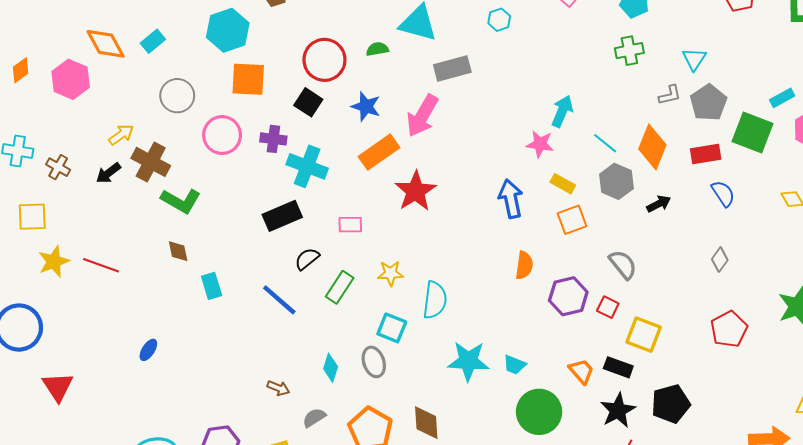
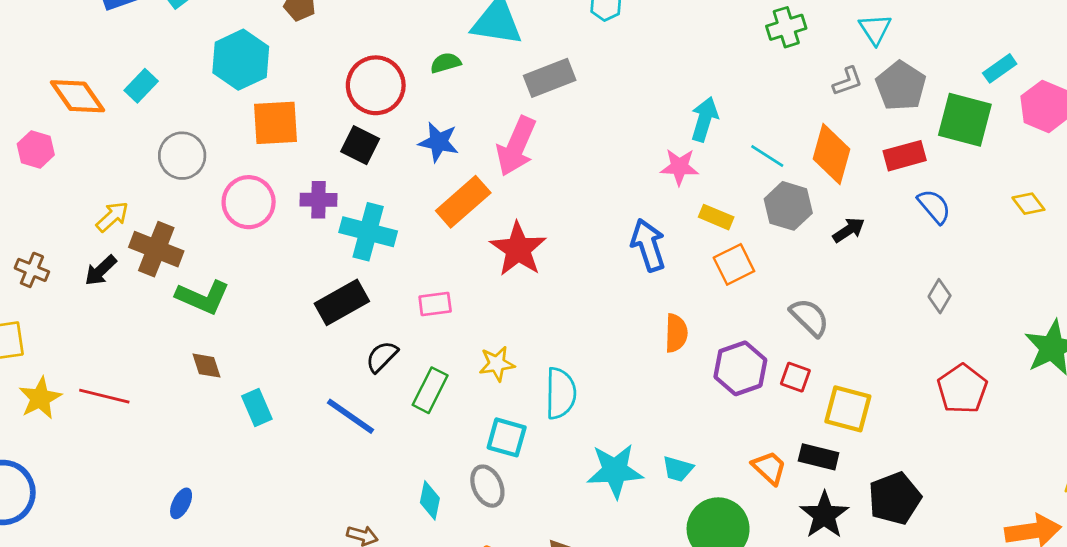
pink hexagon: (71, 79) -> (36, 149), size x0.7

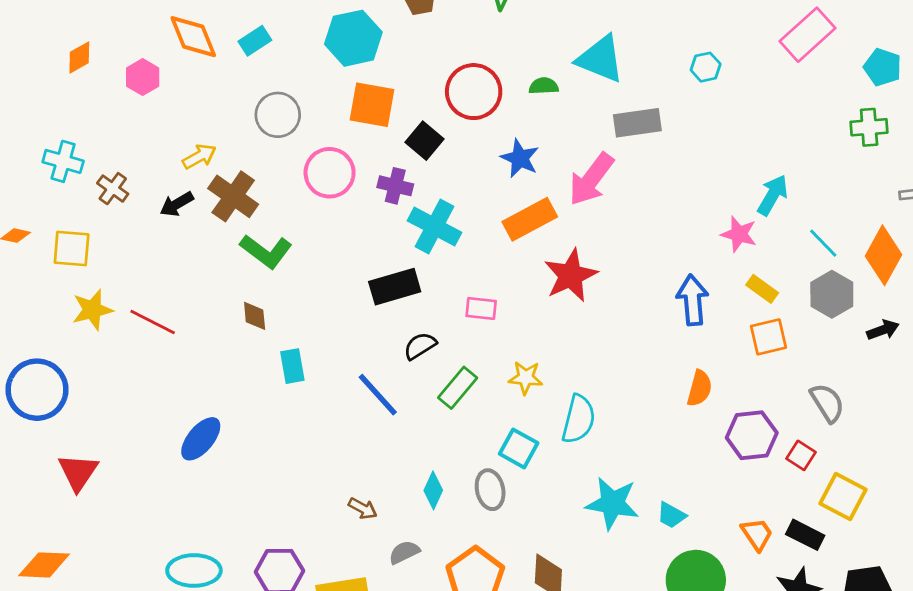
black square: (360, 145) -> (424, 141), moved
blue ellipse: (181, 503) -> (201, 439), size x1.6

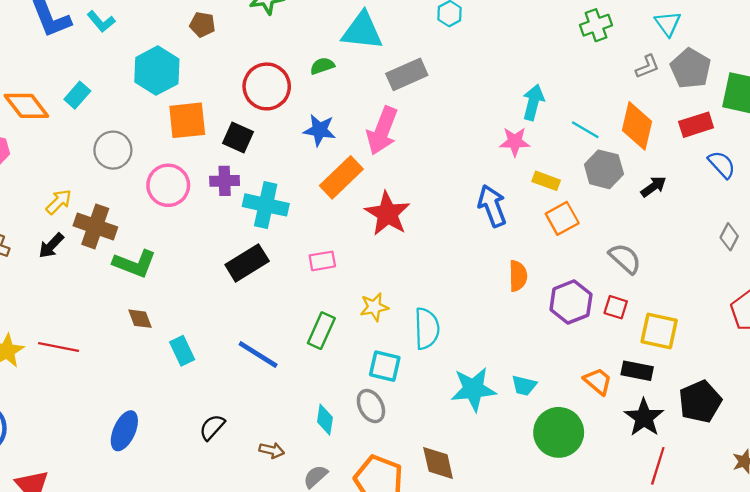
black semicircle: (420, 346) -> (212, 427), moved

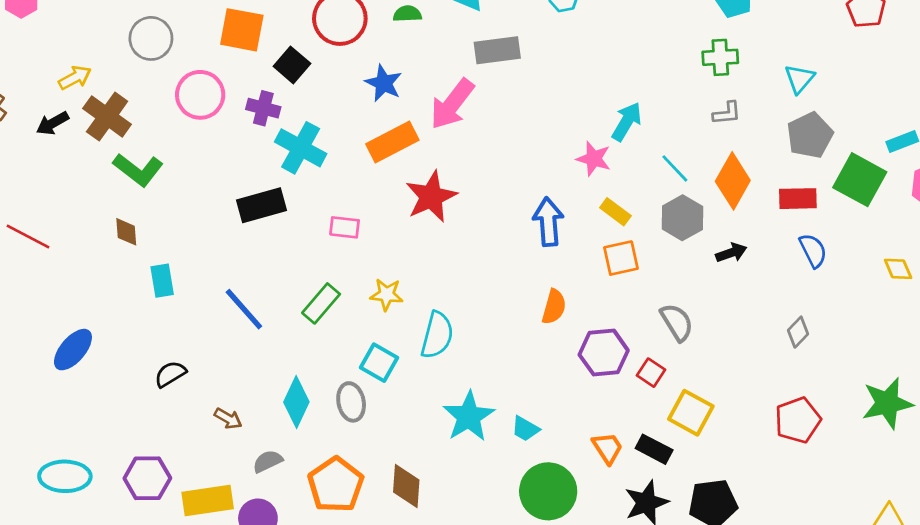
gray L-shape: (647, 67) -> (727, 113), moved
cyan star: (473, 389) -> (469, 417), turned 30
cyan diamond: (325, 420) -> (296, 402), size x1.4

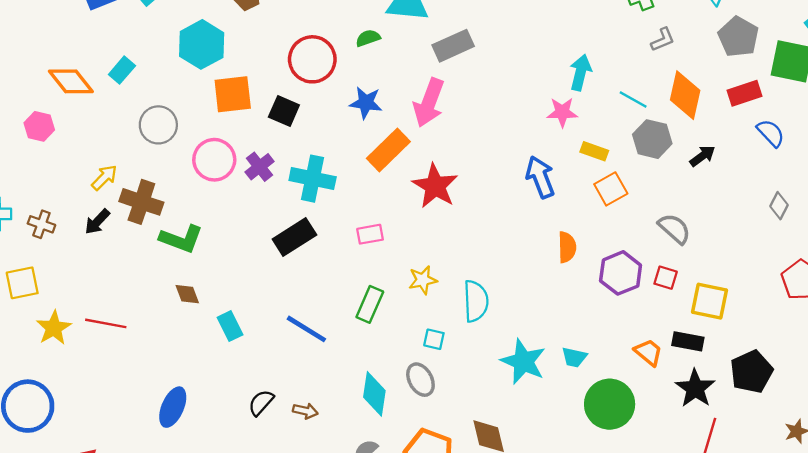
purple cross: (263, 108) -> (260, 167), moved, turned -36
cyan square: (379, 363) -> (434, 339), size x0.7
brown arrow: (228, 419) -> (305, 411), moved

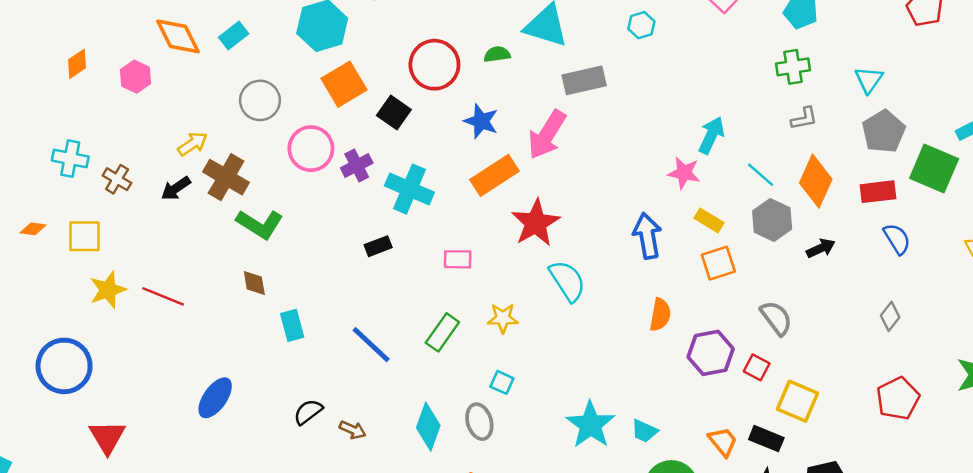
orange square: (233, 94) -> (344, 84), turned -36
black rectangle: (294, 237) -> (378, 246), size x0.6
cyan semicircle: (476, 301) -> (567, 281), moved, turned -42

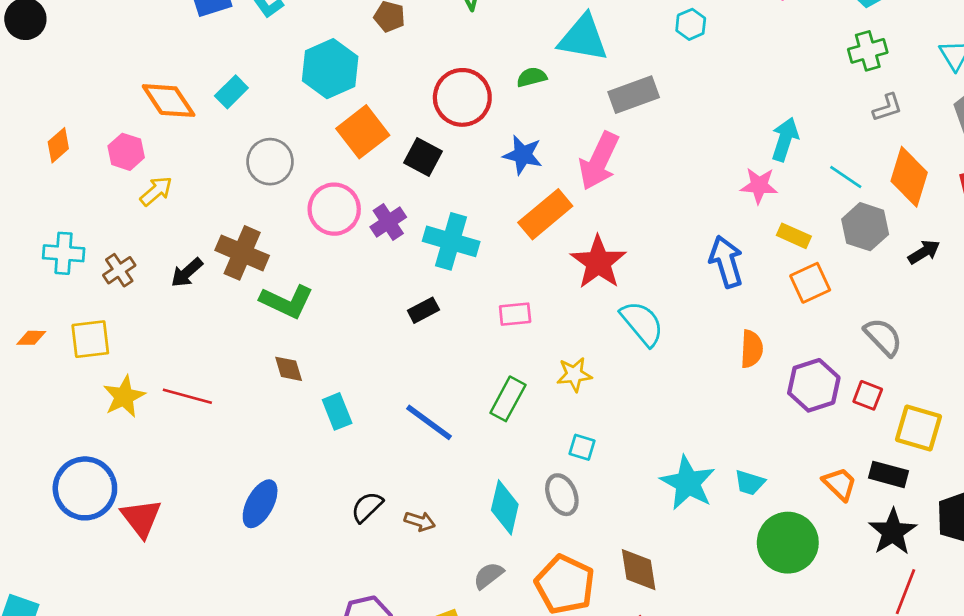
yellow arrow: (193, 144) -> (156, 191), moved
brown cross: (117, 179) -> (119, 270), turned 32
red triangle: (107, 437) -> (141, 518), moved

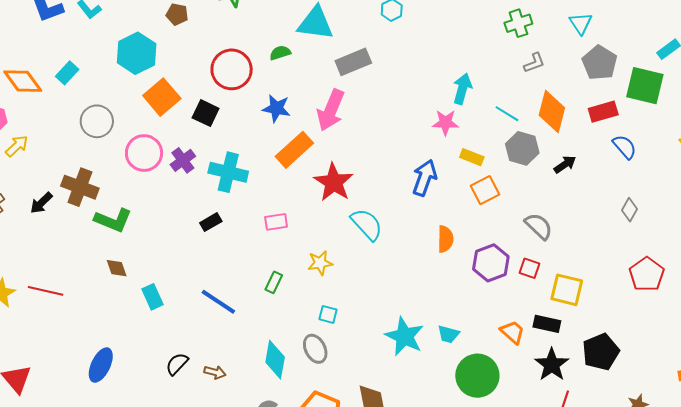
blue arrow: (726, 262) -> (425, 178), turned 39
green rectangle: (508, 399) -> (274, 282), size x0.7

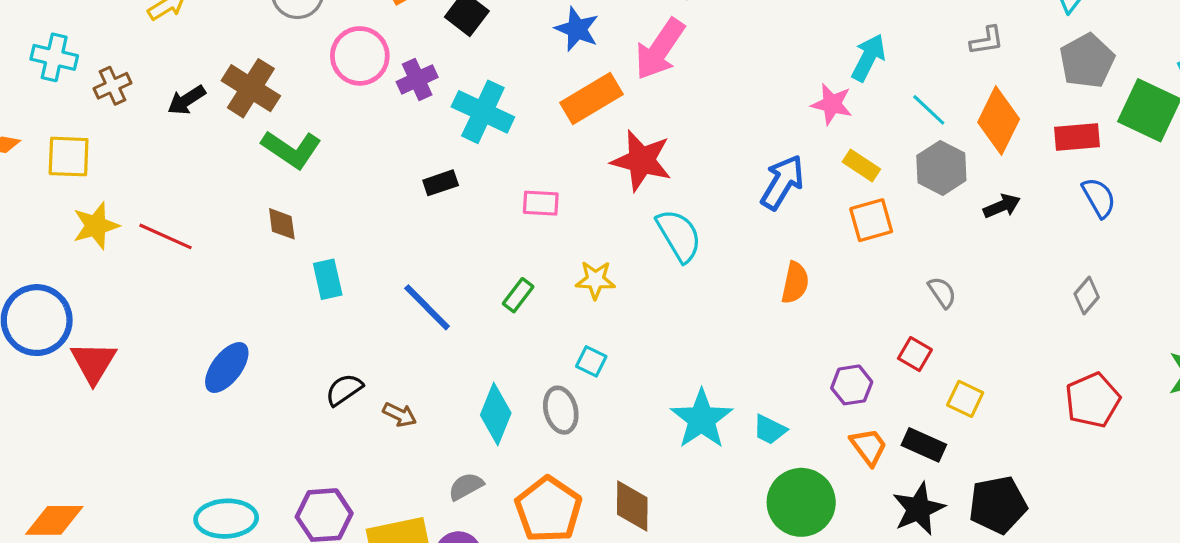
red star: (334, 182) -> (641, 161), turned -30
gray semicircle: (539, 226) -> (942, 292), size x0.7
purple hexagon: (491, 263) -> (852, 385), moved, size x0.7
yellow square: (567, 290) -> (965, 399), size x0.7

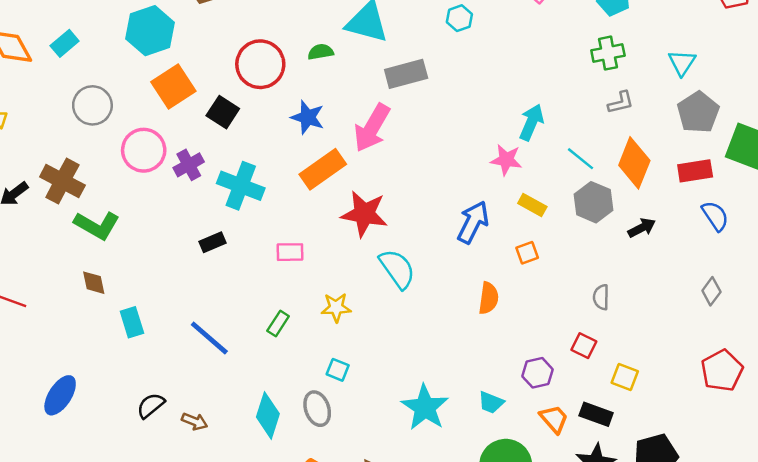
orange square: (871, 220) -> (527, 253), moved, size x0.7
gray semicircle: (942, 292) -> (601, 297), turned -140
cyan trapezoid: (770, 430) -> (491, 402), moved

